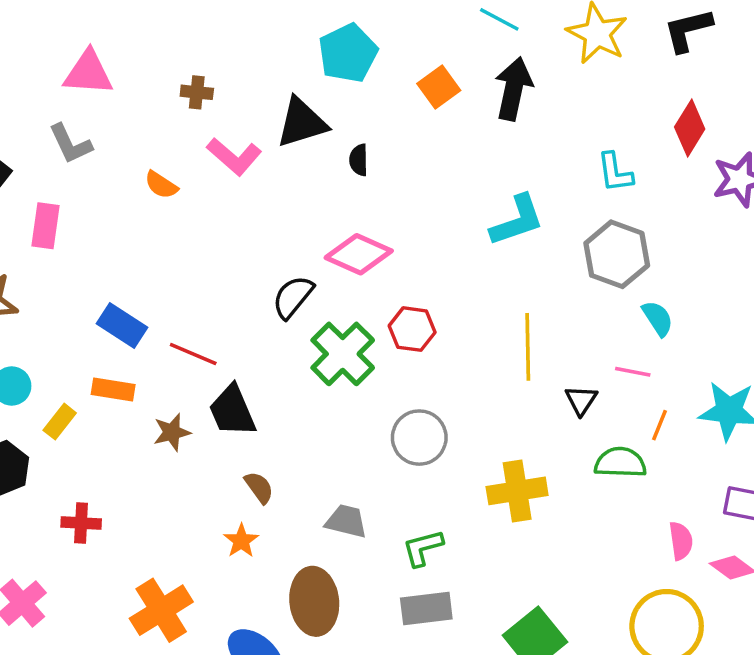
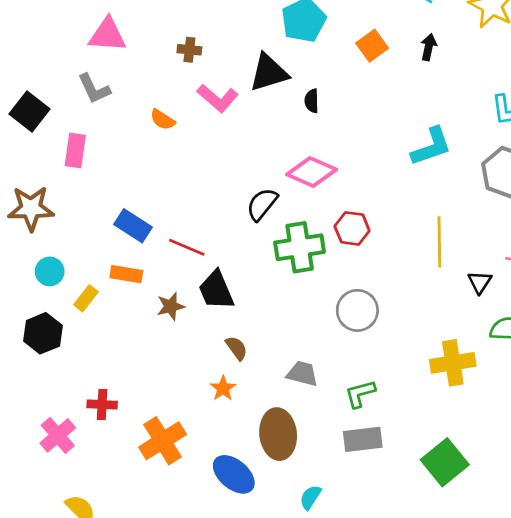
black arrow: (514, 89) -> (429, 47), size x0.6
green cross: (343, 354) -> (300, 247), turned 36
yellow cross: (517, 491) -> (453, 363), moved
red cross: (81, 523) -> (102, 404), moved

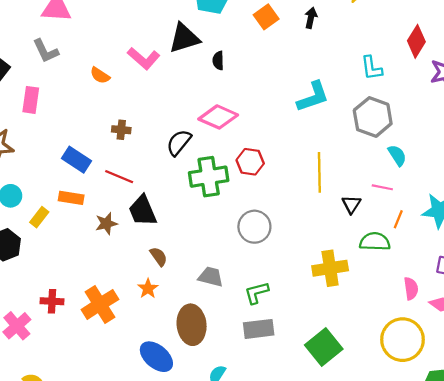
brown cross: (189, 50) -> (121, 130), moved
orange cross: (163, 441) -> (100, 304), moved

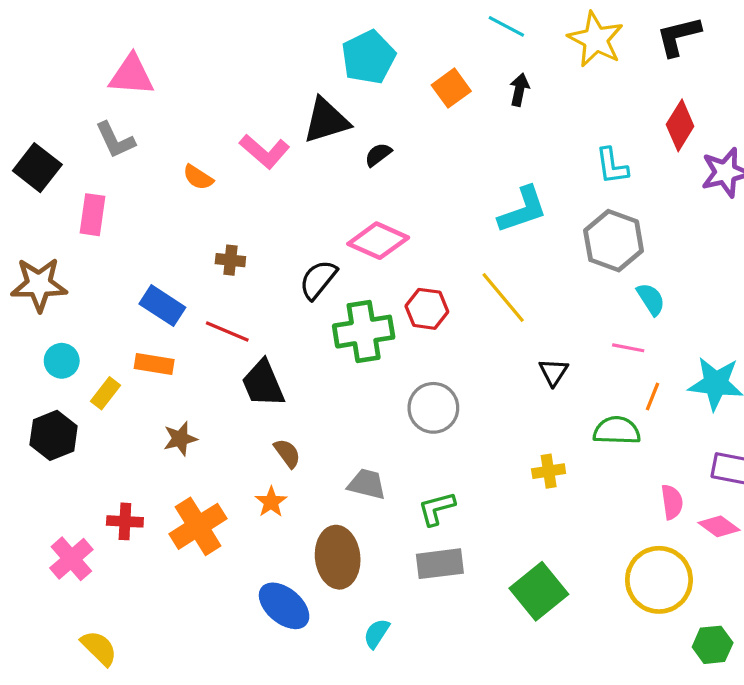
black semicircle: (218, 61) -> (378, 155), turned 54
yellow line: (319, 172) -> (503, 297), moved, turned -39
black triangle: (351, 204) -> (553, 372), moved
brown star: (106, 224) -> (180, 439), moved
yellow cross: (330, 268) -> (549, 471), size x0.6

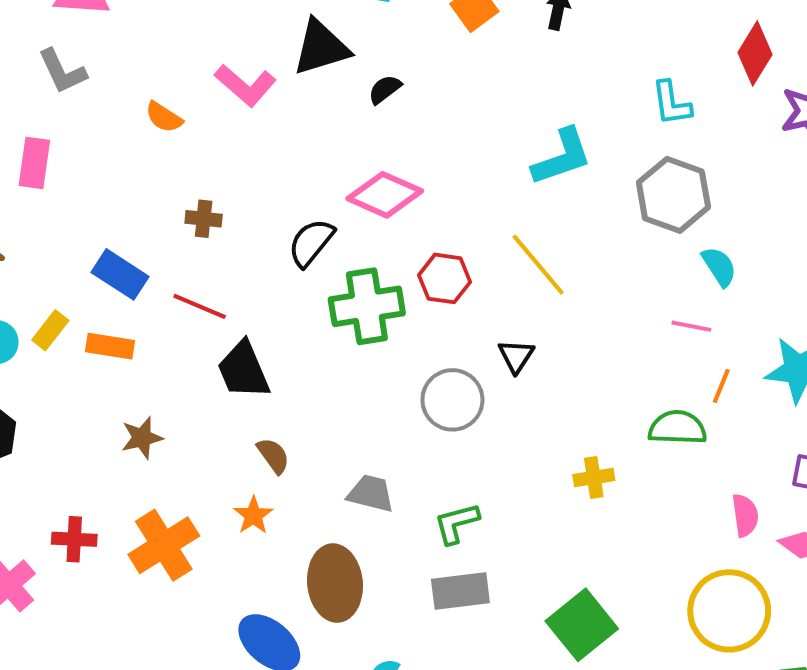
black triangle: (553, 372) -> (516, 356), moved
yellow rectangle: (106, 393) -> (50, 330), moved

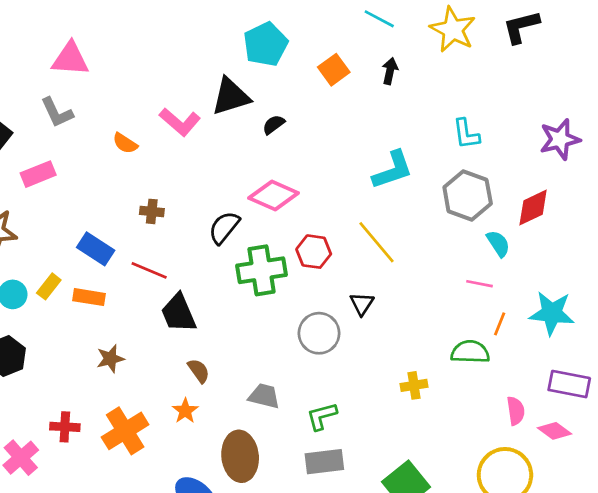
red diamond: (755, 53) -> (533, 207), moved, turned 33
pink rectangle: (34, 163) -> (38, 174), turned 60

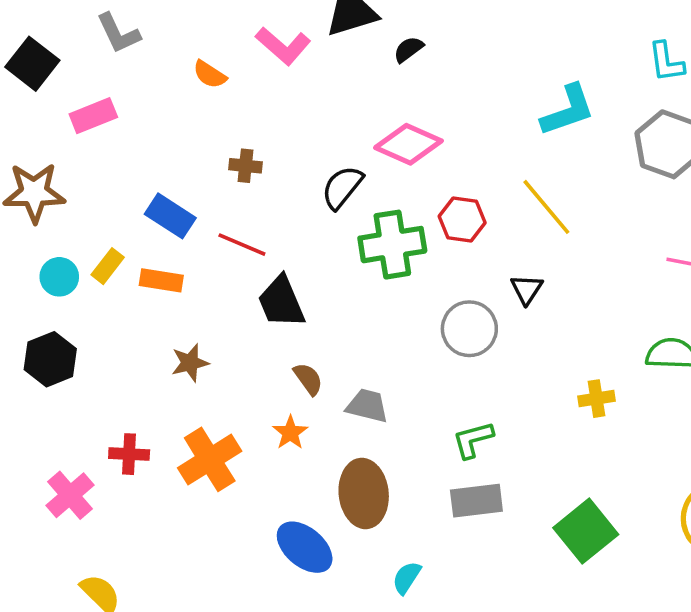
gray trapezoid: (264, 396) -> (367, 406), moved

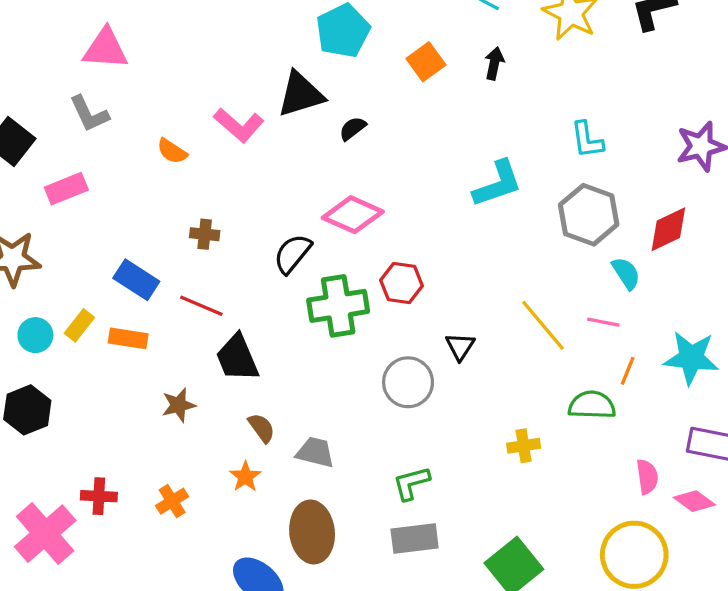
yellow line: (546, 207) -> (543, 325), moved
brown star: (190, 363) -> (179, 405), moved
orange cross: (210, 459) -> (172, 501), size x0.6
pink cross: (70, 495) -> (45, 534), size x1.4

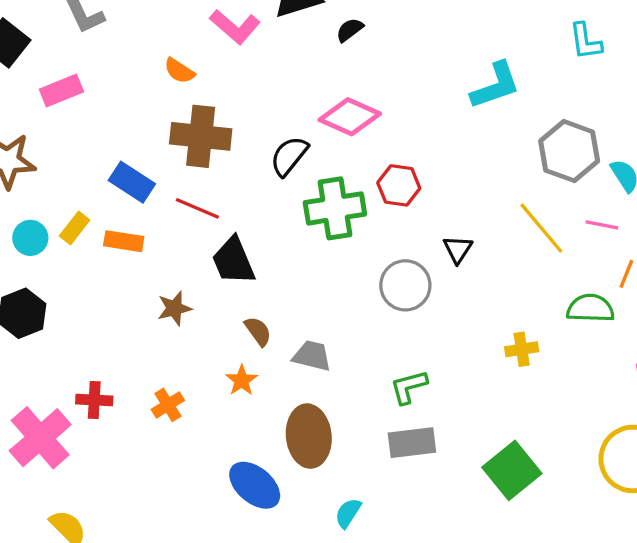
orange semicircle: (172, 151) -> (179, 71), moved
gray hexagon: (589, 215) -> (569, 151), moved
brown cross: (205, 234) -> (201, 136), size x2.0

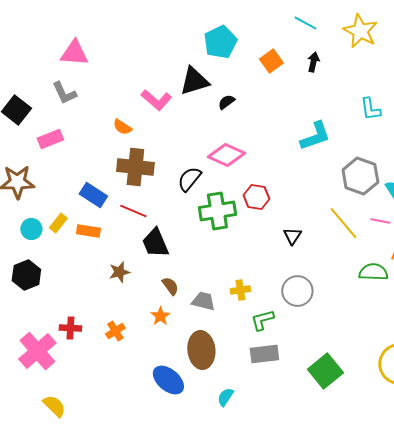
gray circle: (405, 285) -> (297, 291), moved
yellow cross: (522, 349) -> (240, 290), moved

